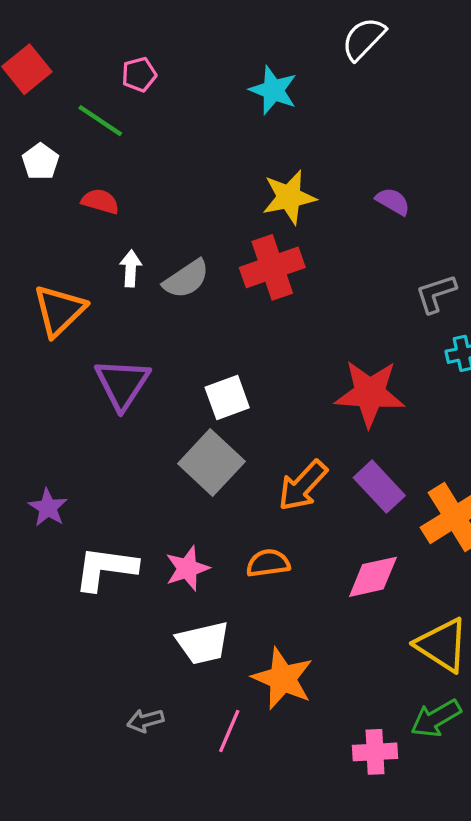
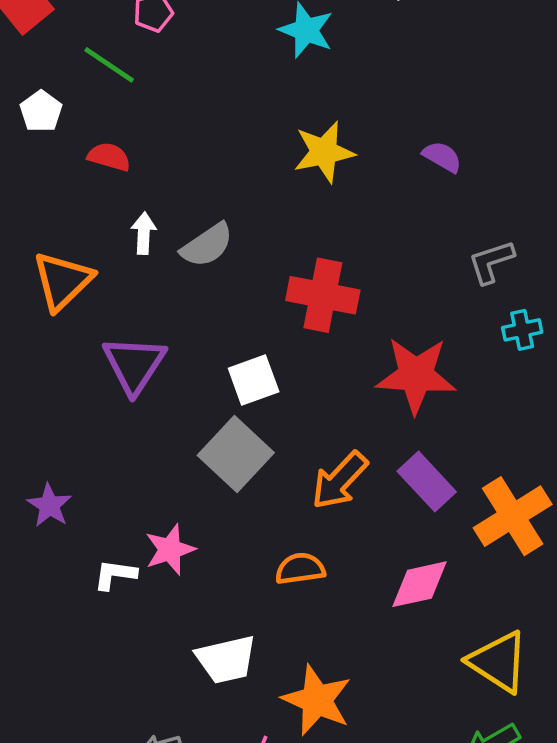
red cross: (272, 267) -> (323, 295), moved, turned 30
white L-shape: (106, 568) -> (115, 575), size x0.6
pink star: (187, 568) -> (170, 550), moved

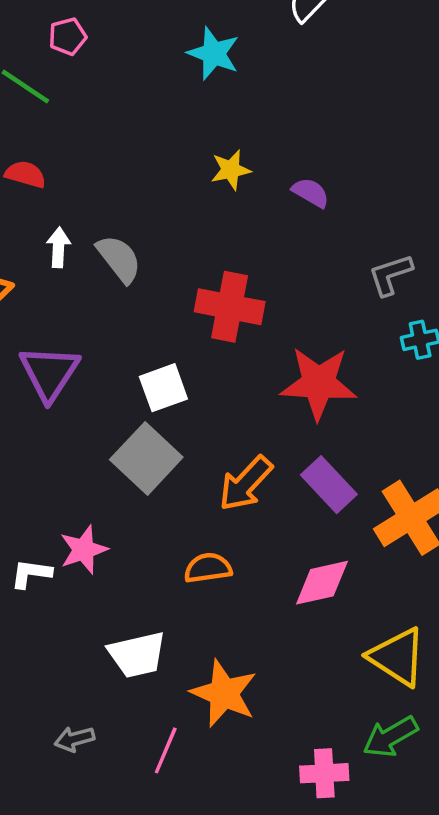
yellow star: (324, 152) -> (231, 170), size x0.7
purple semicircle: (442, 157) -> (311, 193), moved
gray semicircle: (207, 245) -> (119, 259), turned -94

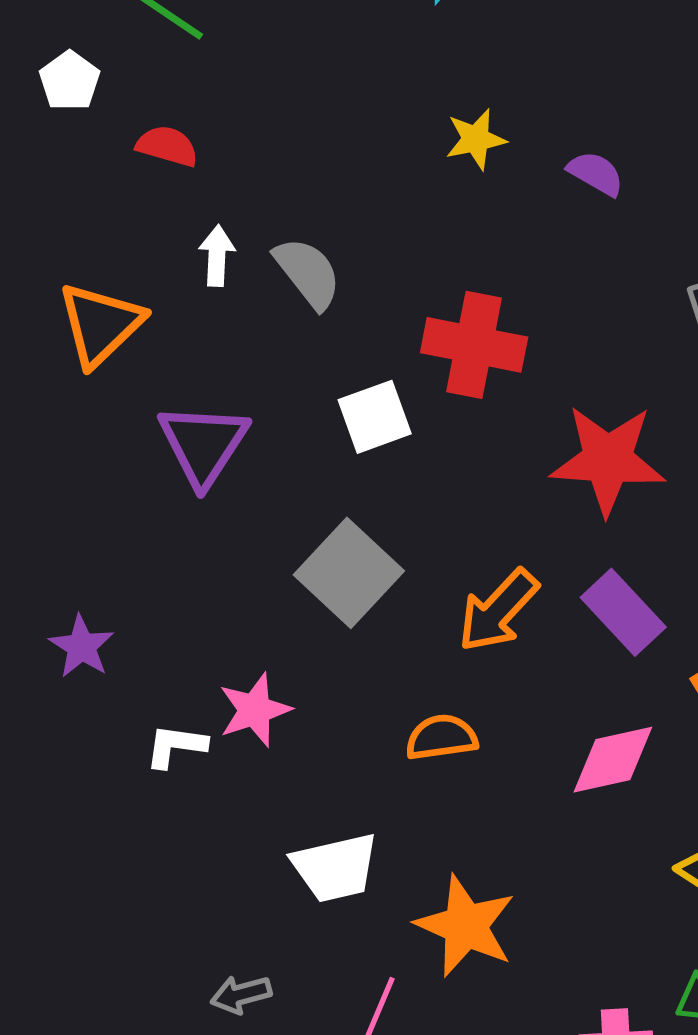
white square: (163, 388) -> (375, 417), moved

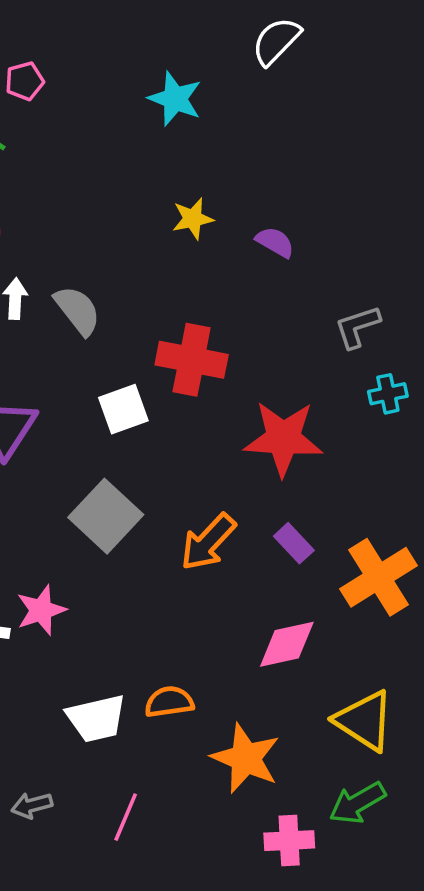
purple rectangle: (623, 612) -> (294, 543), size x0.7
orange semicircle: (441, 737) -> (169, 702), moved
orange star: (465, 926) -> (246, 758), moved

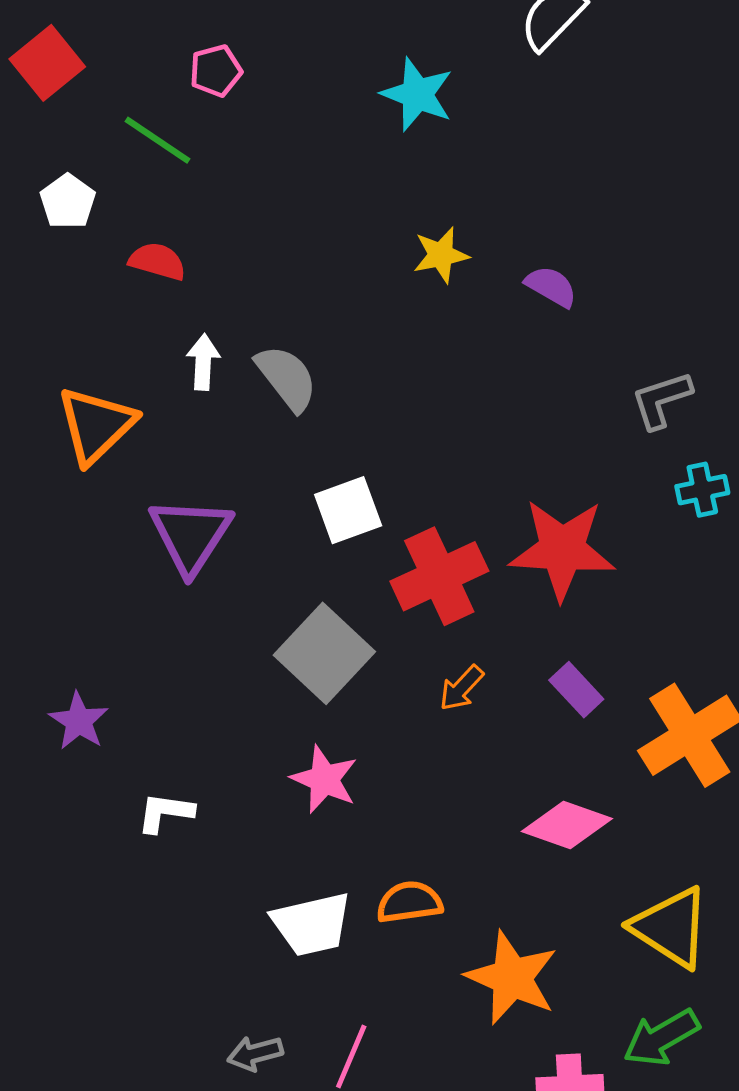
red cross: (192, 360) -> (439, 576), moved, turned -36
orange arrow: (208, 542) -> (461, 688), size x0.6
pink star: (41, 610) -> (324, 779), moved, turned -30
pink diamond: (287, 644) -> (567, 825), turned 32
gray arrow: (32, 805) -> (255, 1053), moved

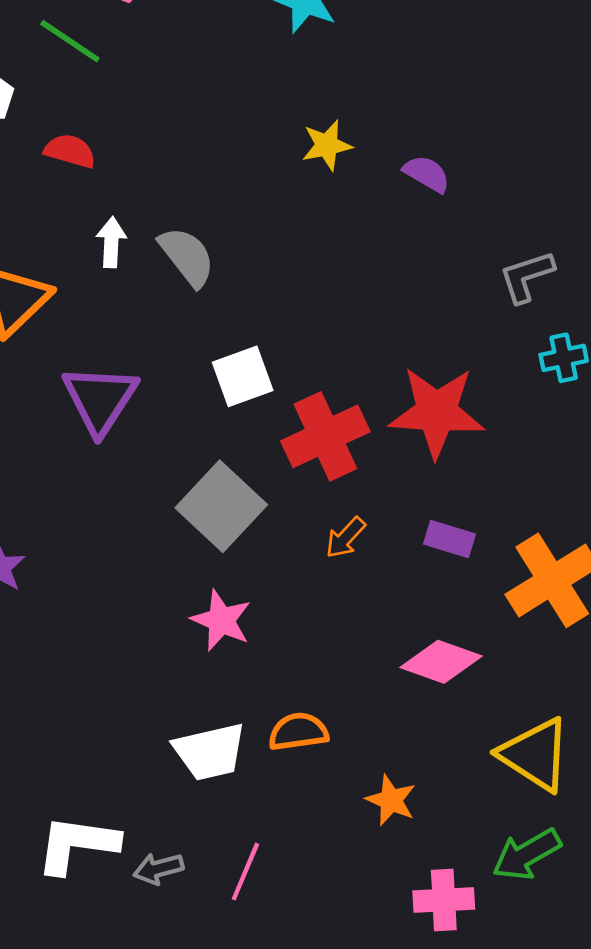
purple rectangle: (576, 690) -> (449, 539), turned -30
white L-shape: (165, 812) -> (77, 844), moved, size x1.6
orange star: (512, 978) -> (391, 800), size x0.6

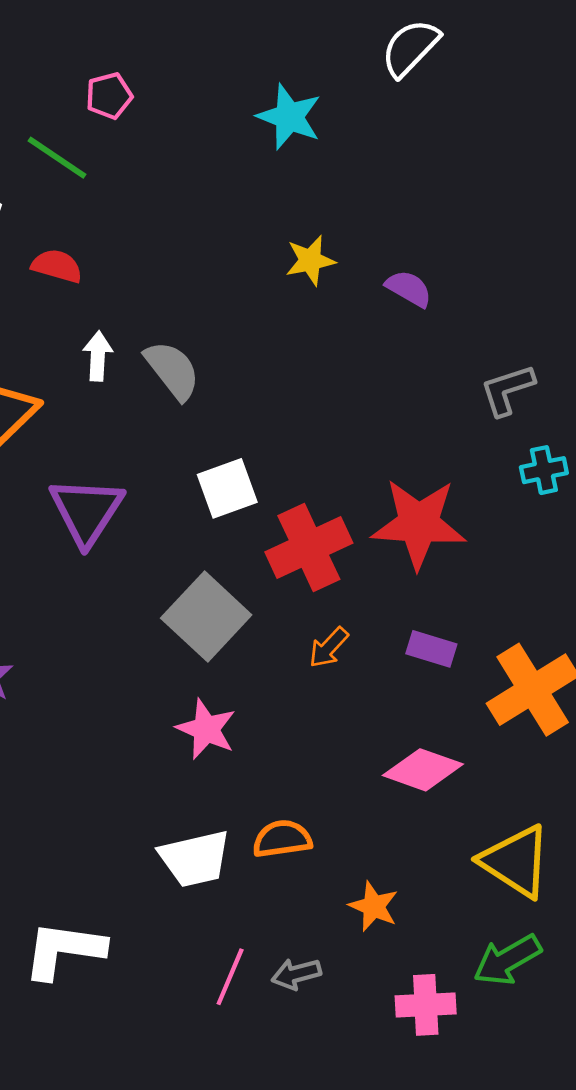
gray arrow: (158, 869) -> (296, 974), moved

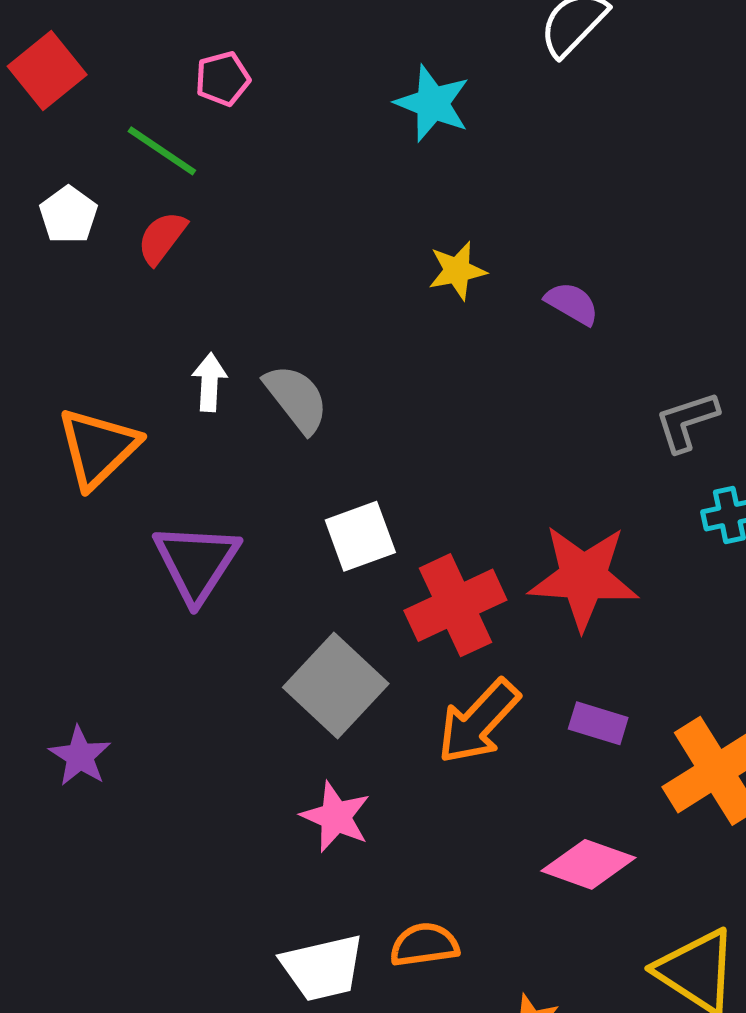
red semicircle: (57, 266) -> (162, 238), moved, turned -69
orange arrow: (329, 647) -> (478, 722), size x1.8

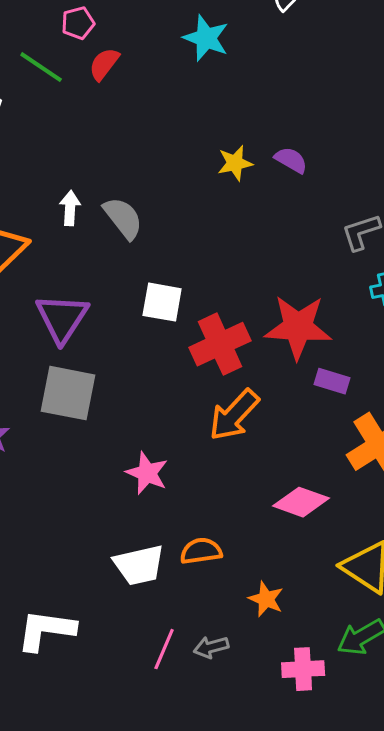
red semicircle: (162, 238) -> (104, 64), moved
yellow star: (457, 271) -> (235, 163), moved
white square: (360, 536) -> (162, 302), turned 30
gray square: (336, 686) -> (68, 393), moved, turned -32
purple rectangle: (598, 723) -> (332, 381), moved

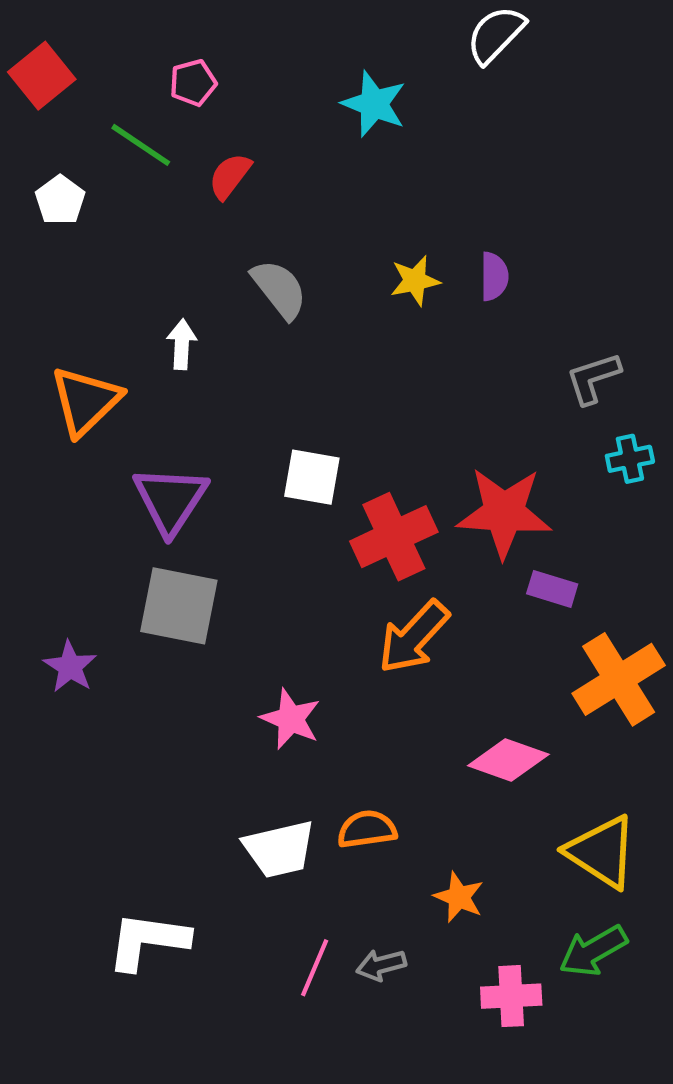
red semicircle: (104, 64) -> (230, 176), moved
purple semicircle: (291, 160) -> (494, 276), turned 60
gray semicircle: (123, 218) -> (279, 289), moved

